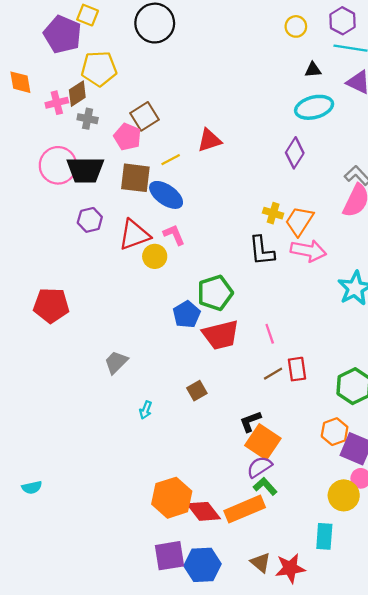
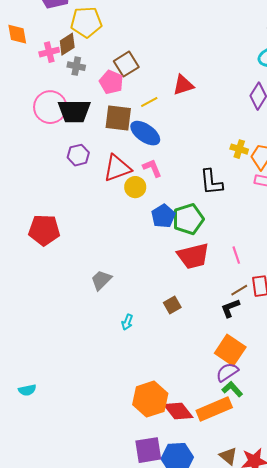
black L-shape: (262, 251) -> (211, 182), moved
blue pentagon: (187, 314) -> (163, 216), moved
black L-shape: (250, 421) -> (230, 308), moved

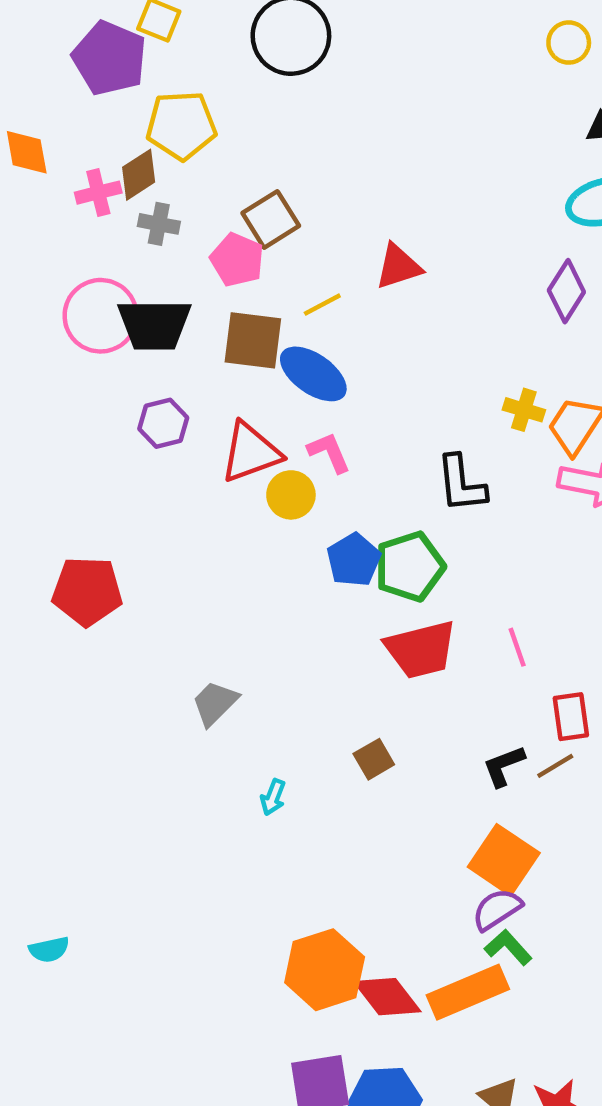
brown line: (239, 290) -> (555, 766), moved

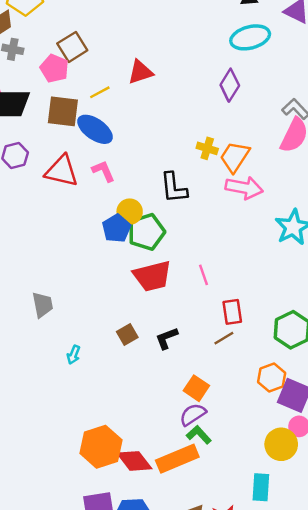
red triangle: (251, 452) -> (62, 171), turned 33
yellow circle: (291, 495) -> (130, 212), moved
gray trapezoid: (215, 703) -> (43, 305), turned 124
black L-shape: (504, 766) -> (167, 338), moved
orange square: (504, 860) -> (196, 388), size x0.7

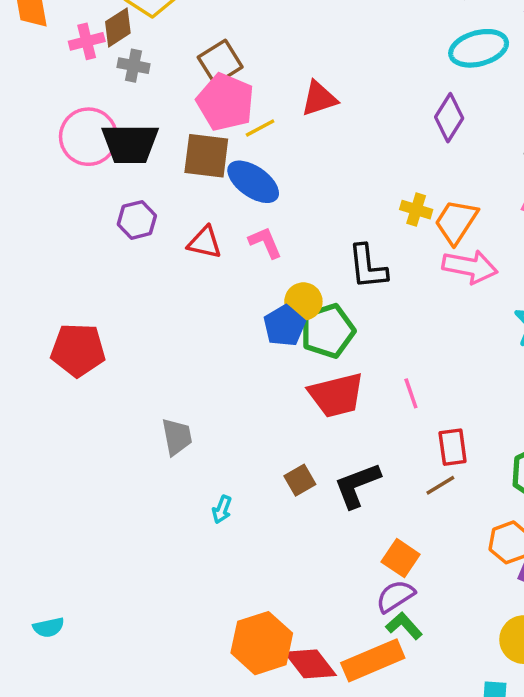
pink pentagon: (54, 68) -> (225, 102), moved, size x1.4
red triangle: (62, 171) -> (205, 242), size x0.7
black L-shape: (167, 338) -> (357, 485), size x1.4

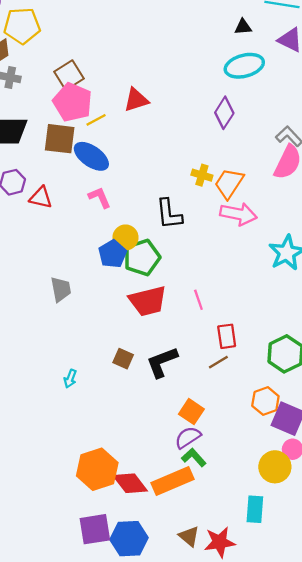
red triangle: (205, 242) -> (41, 197), moved
gray trapezoid: (177, 437) -> (61, 289), moved
brown square: (300, 480) -> (123, 359), turned -36

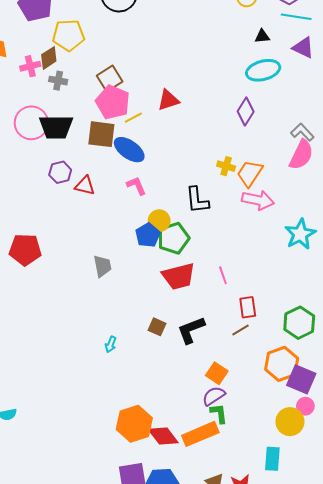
orange hexagon: (265, 401) -> (282, 364), size x1.4
green L-shape: (194, 457) -> (219, 413), turned 35

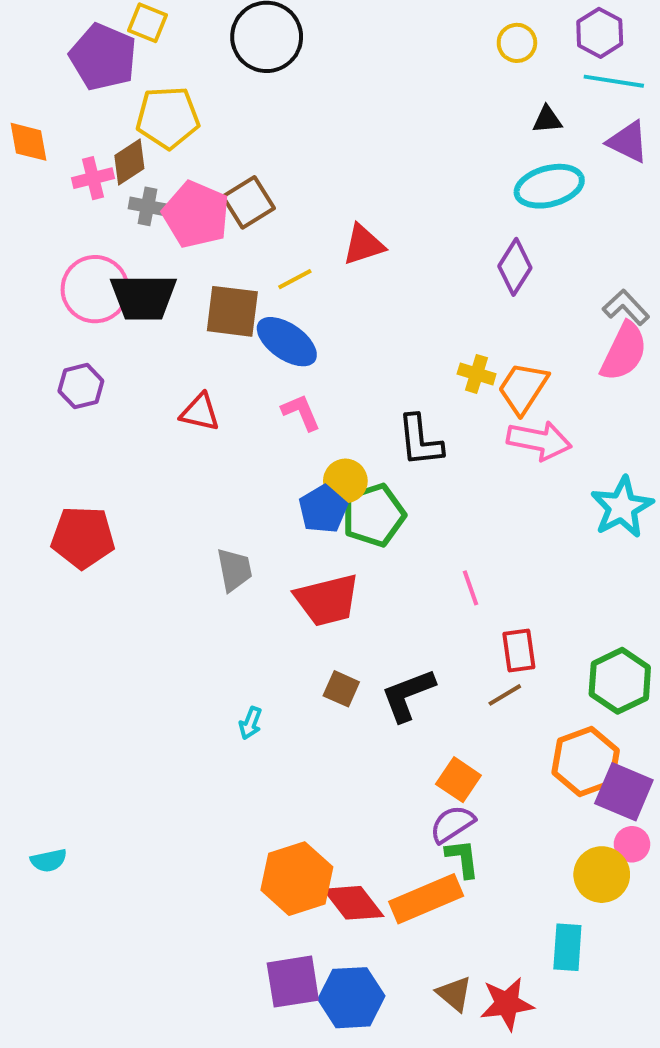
pink pentagon: (113, 102) -> (196, 214), moved
purple hexagon: (60, 172) -> (81, 386), moved
red trapezoid: (179, 276) -> (327, 600), moved

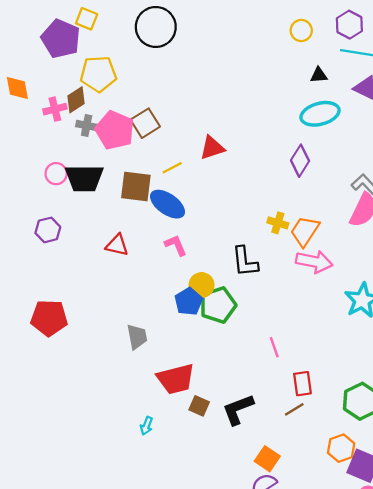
pink circle: (95, 289) -> (56, 174), size x0.6
red trapezoid: (327, 600) -> (176, 379), moved
orange hexagon: (586, 762) -> (341, 448), size x0.7

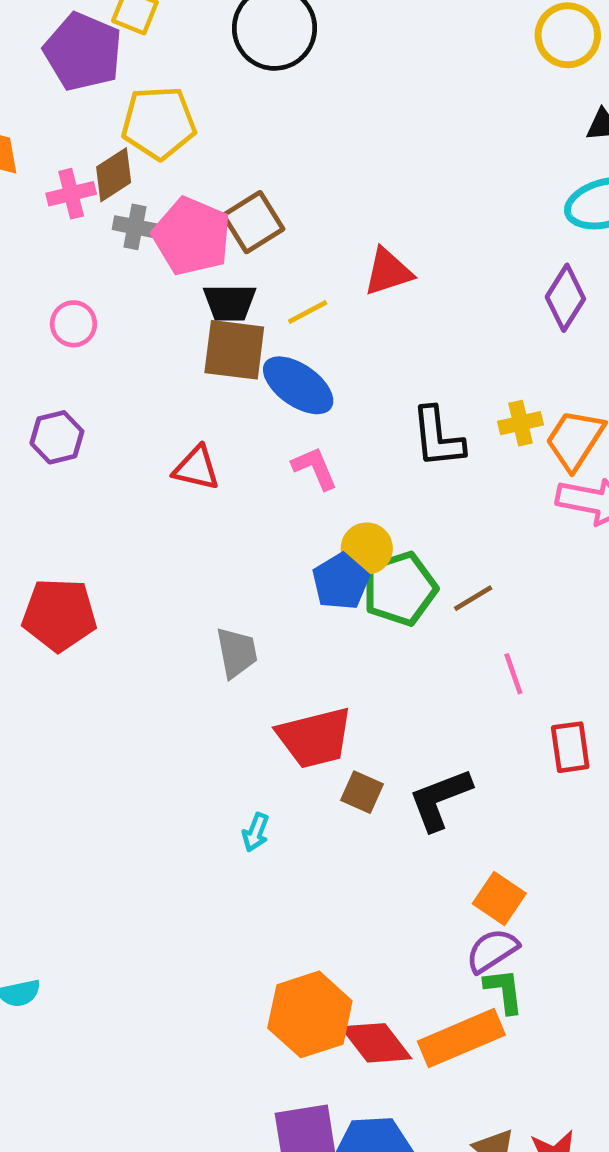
yellow circle: (301, 31) -> (568, 35), size x1.4
black trapezoid: (84, 178) -> (230, 303), moved, size x0.7
yellow cross: (278, 223) -> (520, 423), turned -30
black L-shape: (245, 262) -> (438, 437), moved
brown line: (294, 409) -> (473, 598), moved

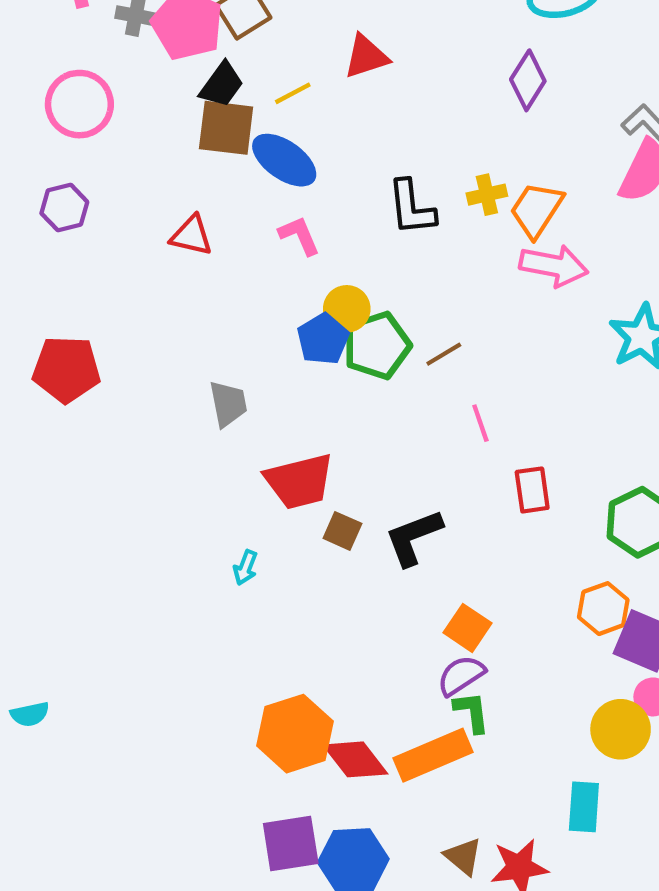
black trapezoid: (230, 303) -> (222, 85), turned -54
pink circle: (73, 324) -> (79, 104), size x1.6

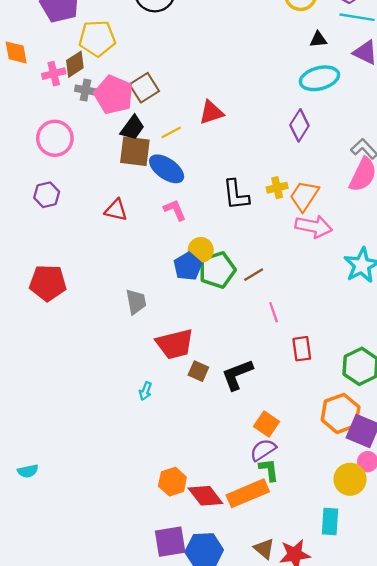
orange hexagon: (603, 609) -> (341, 413), size x1.4
orange hexagon: (295, 734) -> (172, 482), size x0.7

